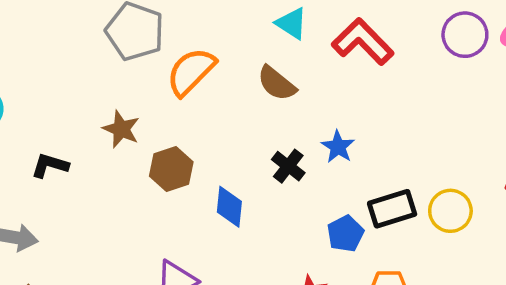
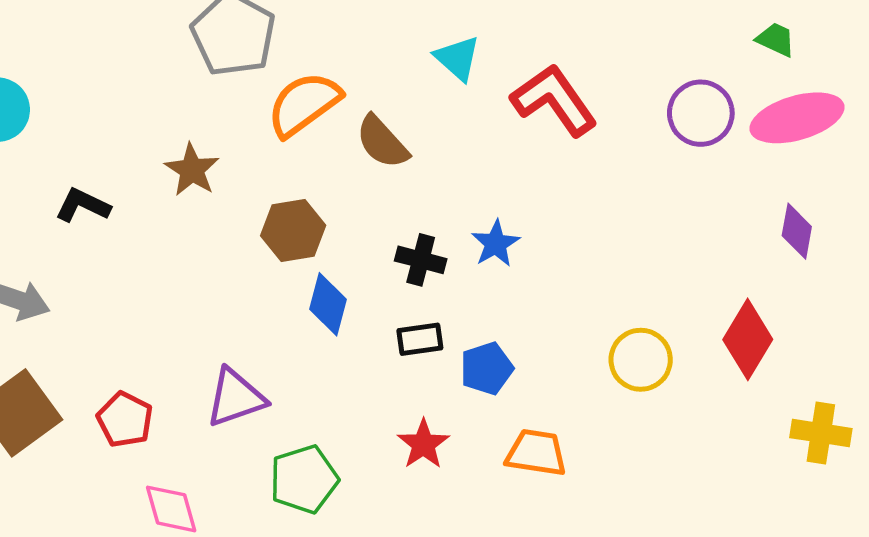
brown semicircle: (277, 83) -> (382, 142), moved
black cross: (288, 166) -> (421, 260), turned -32
brown hexagon: (171, 169) -> (293, 231), moved
black rectangle: (392, 209) -> (420, 339), moved, size x0.7

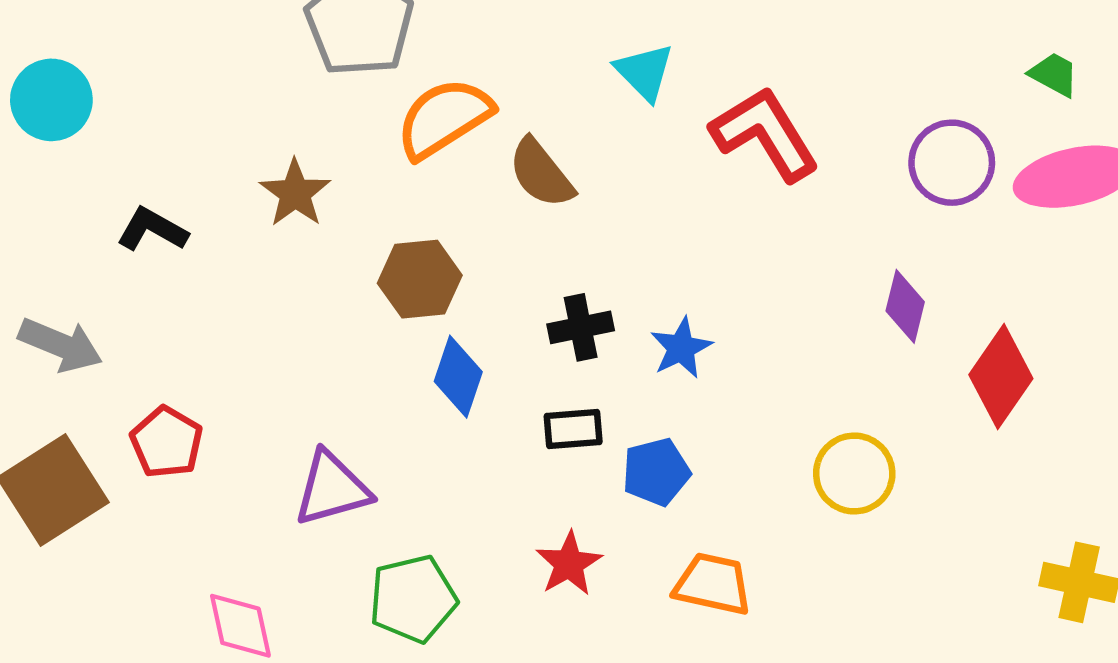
purple diamond: (797, 231) -> (905, 306), moved
blue star: (496, 244) -> (681, 348), moved
black cross: (421, 260) -> (581, 327), turned -30
red diamond: (748, 339) -> (1001, 377), moved
red pentagon: (125, 420) -> (167, 442), moved

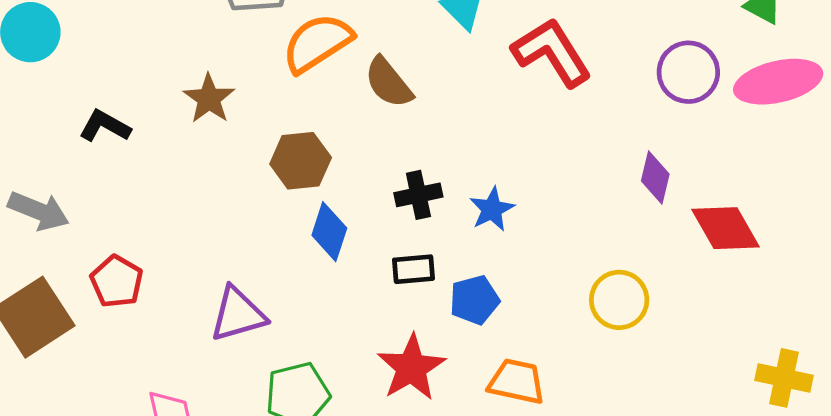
red diamond: (1001, 377) -> (726, 228), turned -64
red star: (569, 564) -> (411, 368), size x1.4

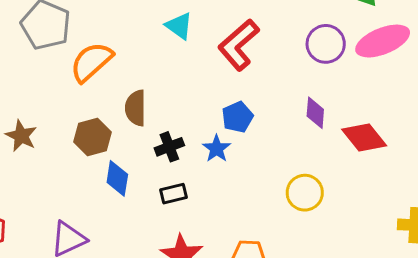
red L-shape: (552, 52) -> (239, 45), turned -90
brown semicircle: (388, 83) -> (136, 108), moved, turned 48
brown star: (209, 99) -> (21, 136), moved
blue pentagon: (474, 300) -> (237, 117), moved

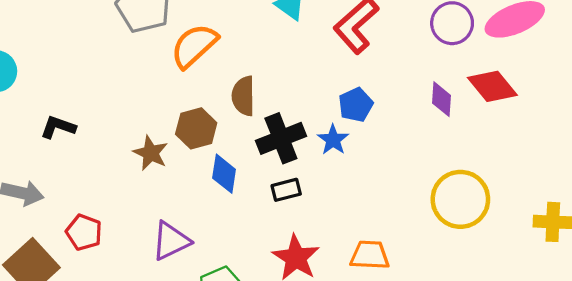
brown star: (21, 136) -> (151, 153), moved
red diamond: (364, 137) -> (492, 86), moved
black cross: (169, 147) -> (281, 138), size x1.5
yellow circle: (305, 193) -> (460, 199), moved, size x1.4

